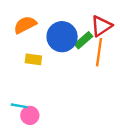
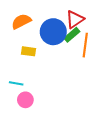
red triangle: (101, 26) -> (75, 19), moved
cyan line: (19, 106) -> (16, 83), moved

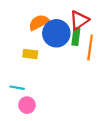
orange semicircle: (21, 21) -> (39, 22), moved
green rectangle: (72, 35) -> (76, 37), turned -42

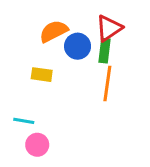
blue circle: (56, 33) -> (78, 46), size x0.7
orange line: (90, 47) -> (107, 84), moved

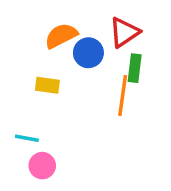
green rectangle: (104, 51) -> (135, 68), moved

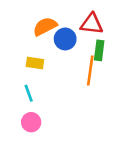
red triangle: (124, 32) -> (92, 24), turned 40
cyan line: (27, 138) -> (29, 93), moved, turned 60

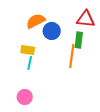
red triangle: (92, 24) -> (86, 19), moved
cyan line: (29, 93) -> (30, 63), moved, turned 32

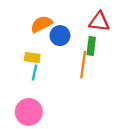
pink circle: (25, 97) -> (29, 112), size x1.5

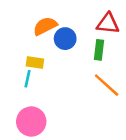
orange line: (83, 64) -> (107, 85), moved, turned -56
cyan line: (35, 73) -> (27, 79), moved

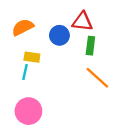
red triangle: (108, 24) -> (82, 22), moved
orange semicircle: (45, 26) -> (23, 27), moved

